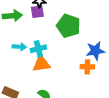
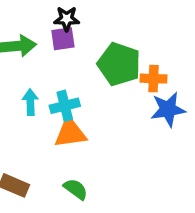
cyan arrow: (19, 47) -> (30, 102), turned -96
orange cross: (87, 67) -> (154, 79), moved

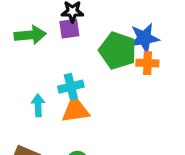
cyan arrow: (30, 102) -> (38, 105), moved
blue star: (168, 109) -> (144, 38), moved

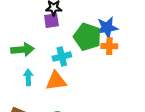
green arrow: (30, 35) -> (22, 50), moved
cyan cross: (71, 87) -> (62, 57), moved

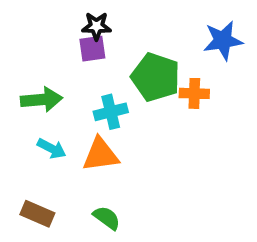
blue star: (107, 28) -> (223, 40), moved
cyan arrow: (28, 77) -> (52, 149), turned 119

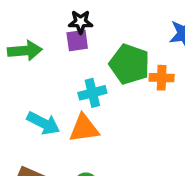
green arrow: (41, 100) -> (25, 51), moved
cyan arrow: (52, 149) -> (43, 123), size x1.4

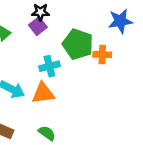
purple square: (77, 41) -> (38, 26), turned -30

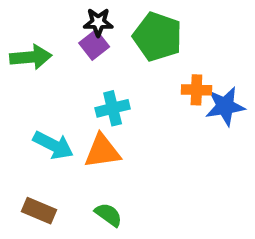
blue star: (120, 21) -> (225, 106), moved
green pentagon: (78, 44) -> (158, 37), moved

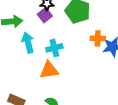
cyan arrow: (53, 145) -> (28, 43), moved, turned -132

